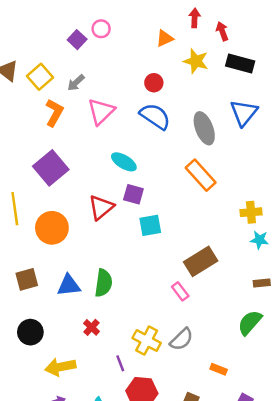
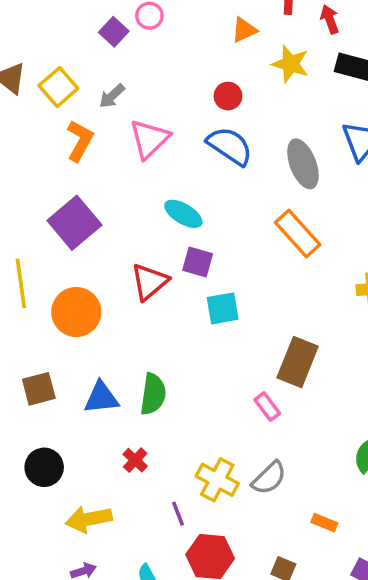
brown rectangle: (201, 261) -> (298, 362), turned -36

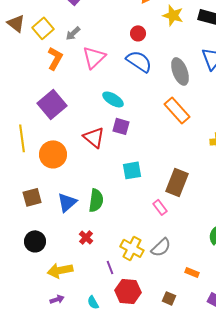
red triangle: (149, 282) -> (94, 137), turned -40
cyan square: (223, 308) -> (132, 170), moved
blue triangle: (101, 398) -> (67, 202), turned -35

